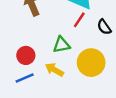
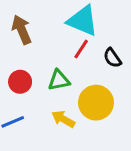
red circle: (26, 55) -> (20, 82), moved
yellow arrow: (54, 70) -> (63, 119), moved

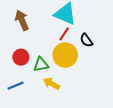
green triangle: (59, 80) -> (41, 65), moved
yellow circle: (96, 103) -> (65, 55), moved

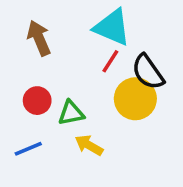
black semicircle: (86, 40) -> (148, 72), size x1.5
yellow circle: (65, 55) -> (135, 99), moved

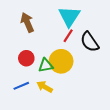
cyan triangle: (112, 27) -> (69, 16), turned 40
yellow circle: (135, 99) -> (61, 61), moved
yellow arrow: (89, 145) -> (45, 87), moved

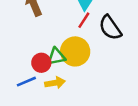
red circle: (26, 58) -> (41, 63), moved
yellow arrow: (45, 87) -> (55, 83), turned 140

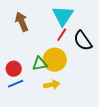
red circle: (41, 63) -> (14, 69), moved
yellow arrow: (55, 83) -> (52, 85), moved

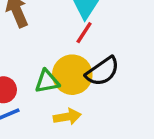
black semicircle: (83, 41) -> (103, 71), moved, turned -90

